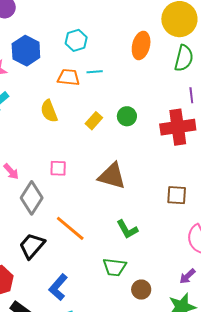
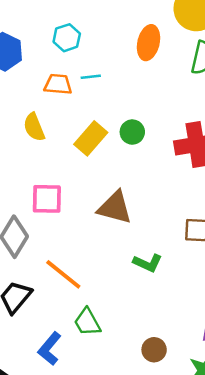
yellow rectangle: (94, 121) -> (91, 138), size x1.5
pink square: (58, 168) -> (47, 199), size x1.5
green L-shape: (127, 229) -> (148, 263), moved, turned -35
green trapezoid: (115, 267) -> (87, 322), moved, turned 55

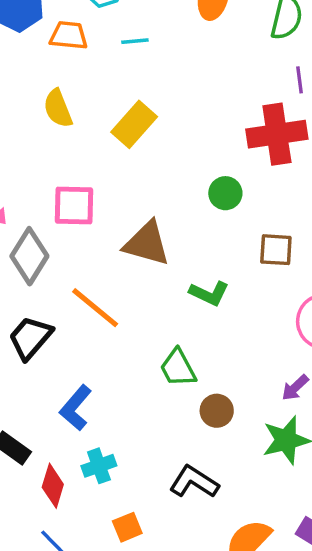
orange trapezoid: (58, 84) -> (69, 35), moved
green circle: (132, 132) -> (225, 193), moved
brown triangle: (115, 208) -> (147, 244), moved
green trapezoid: (87, 322) -> (178, 368), moved

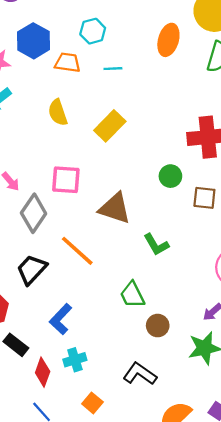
brown square: (276, 250) -> (204, 198), moved
green L-shape: (209, 293) -> (156, 245), turned 32
orange square: (127, 527) -> (92, 403), turned -30

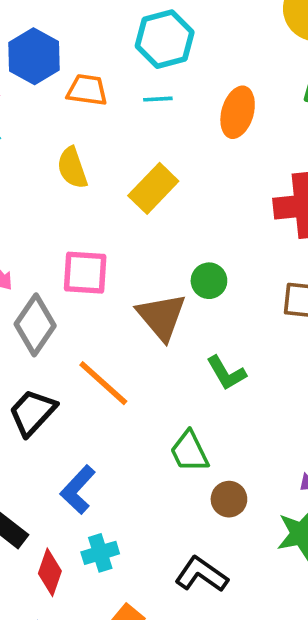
cyan hexagon: (93, 31) -> (165, 39), moved, size x1.4
orange ellipse: (168, 40) -> (238, 112), moved
green circle: (170, 176) -> (209, 281), moved
brown triangle: (115, 208) -> (161, 317), turned 32

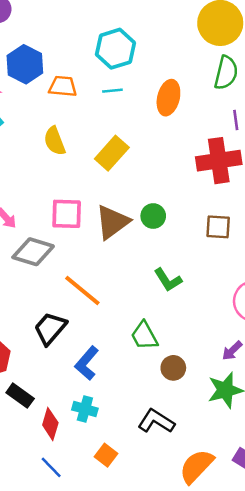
brown triangle: (161, 317) -> (112, 222), moved, turned 36
gray diamond: (35, 325) -> (33, 252), turned 75
black trapezoid: (32, 412) -> (50, 328), moved
blue L-shape: (78, 490) -> (87, 363), moved
cyan cross: (100, 553) -> (85, 409), turned 35

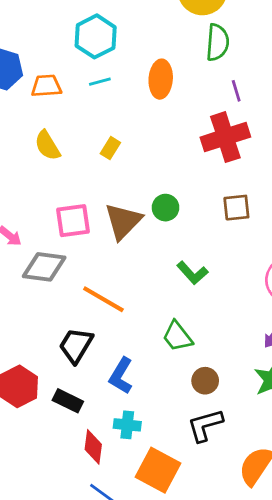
yellow rectangle: (112, 153) -> (110, 148), size x0.6
brown circle: (173, 368) -> (205, 381), moved
black rectangle: (20, 396) -> (68, 401), moved
black L-shape: (156, 421) -> (205, 425), turned -39
orange square: (106, 455) -> (158, 470), size x1.8

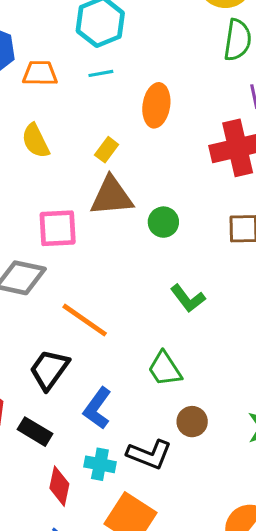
orange ellipse: (161, 79) -> (156, 105), moved
brown triangle: (123, 221) -> (111, 196), moved, turned 36
black L-shape: (205, 425) -> (149, 454), moved, turned -147

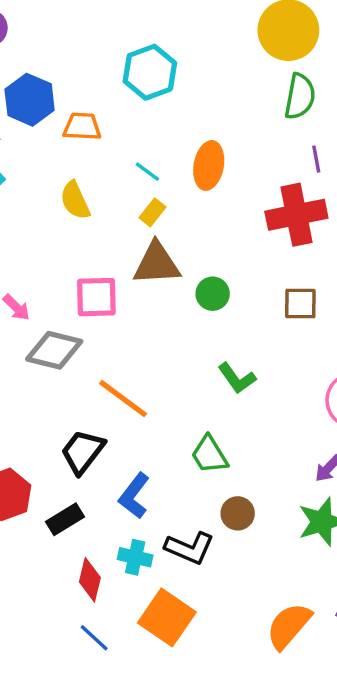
cyan line: (101, 73) -> (147, 172), moved, turned 45
black rectangle: (35, 432) -> (65, 519), turned -64

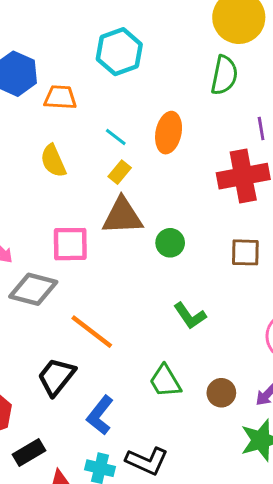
green semicircle: (300, 96) -> (224, 75), moved
brown circle: (238, 513) -> (221, 393), moved
black rectangle: (65, 519) -> (29, 453), moved

